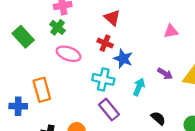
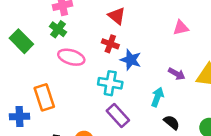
cyan arrow: (139, 87) -> (157, 97), moved

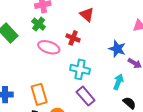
red cross: (110, 44) -> (73, 38), moved
blue star: (131, 60) -> (117, 49), moved
orange rectangle: (44, 97) -> (39, 94), moved

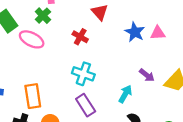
pink ellipse: (49, 47) -> (32, 39), moved
blue star: (117, 49) -> (135, 32), moved

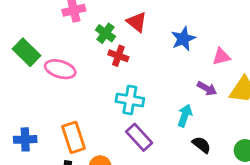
green cross: (43, 16) -> (105, 33), moved
blue star: (135, 32) -> (183, 39), turned 30
pink triangle: (158, 33) -> (221, 57), moved

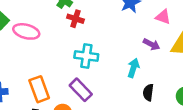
pink triangle: (221, 57) -> (163, 17), turned 35
purple rectangle: (139, 137) -> (81, 90), moved
black semicircle: (201, 145) -> (148, 92), turned -119

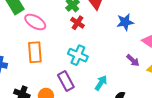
cyan arrow: (133, 68) -> (101, 83), moved
orange rectangle: (39, 89) -> (35, 52), moved

